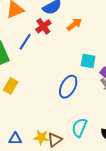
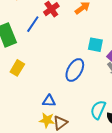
cyan semicircle: (79, 128) -> (98, 110), moved
blue triangle: (15, 139) -> (49, 101), moved

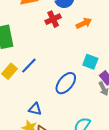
blue line: (33, 24) -> (29, 66), moved

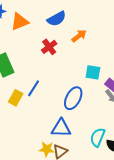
red cross: (53, 19) -> (49, 47), moved
blue triangle: (35, 109) -> (61, 128), moved, size x1.5

